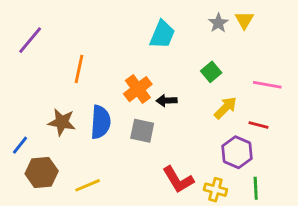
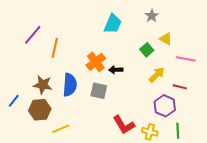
yellow triangle: (244, 20) -> (166, 39), moved, turned -32
purple line: (30, 40) -> (33, 35), moved
brown hexagon: (42, 172) -> (40, 110), moved

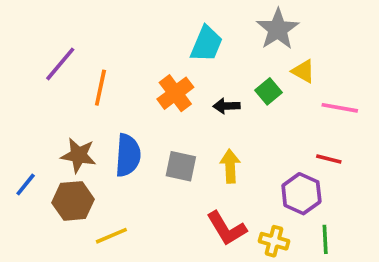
gray star: (152, 16) -> (278, 29), size x1.6
orange cross: (96, 62) -> (175, 93), moved
black arrow: (116, 70) -> (226, 106), moved
yellow arrow: (157, 75) -> (230, 166), moved, turned -48

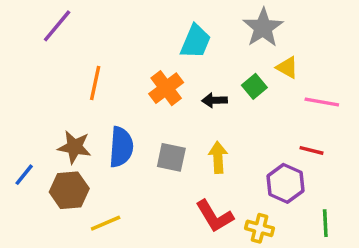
purple line: (60, 64) -> (57, 26), moved
green line: (325, 239) -> (325, 223), moved

